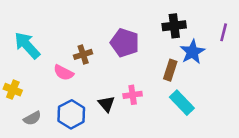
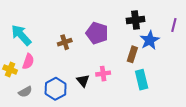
pink semicircle: (64, 73) -> (28, 61), moved, turned -98
cyan rectangle: (182, 103) -> (142, 80), turned 30

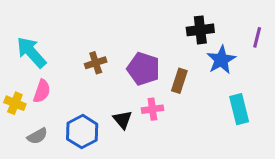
purple pentagon: (97, 33) -> (143, 69), moved
brown rectangle: (132, 54) -> (179, 81), moved
cyan rectangle: (142, 80) -> (239, 109), moved

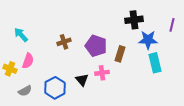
cyan arrow: (31, 52) -> (21, 35), size x0.7
blue star: (221, 60) -> (148, 40), turned 30
cyan rectangle: (239, 109) -> (155, 63), moved

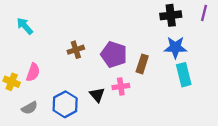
black cross: (134, 20) -> (171, 15), moved
purple line: (172, 25) -> (204, 13), moved
cyan arrow: (21, 35) -> (25, 26), moved

